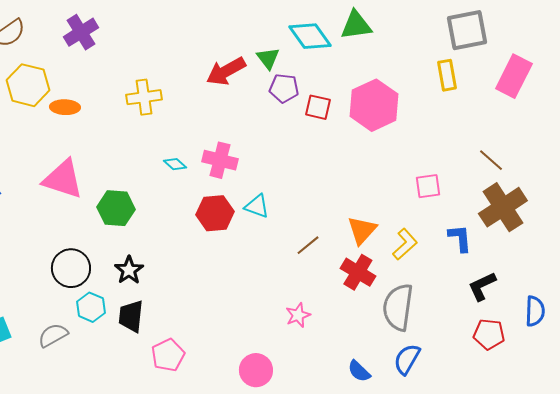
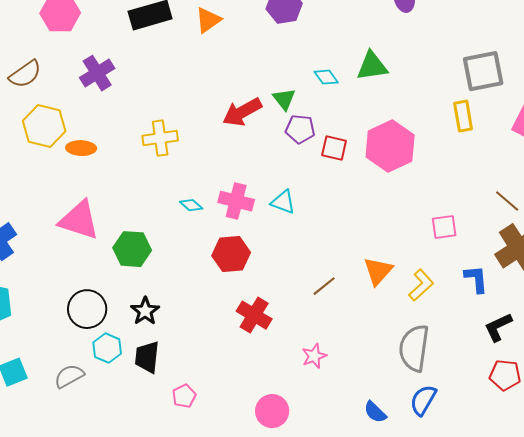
cyan diamond: (310, 36) -> (326, 77), size x0.6
cyan triangle: (257, 206) -> (283, 202), moved
red cross: (358, 272) -> (254, 315), moved
pink pentagon: (168, 355) -> (184, 396), size x0.7

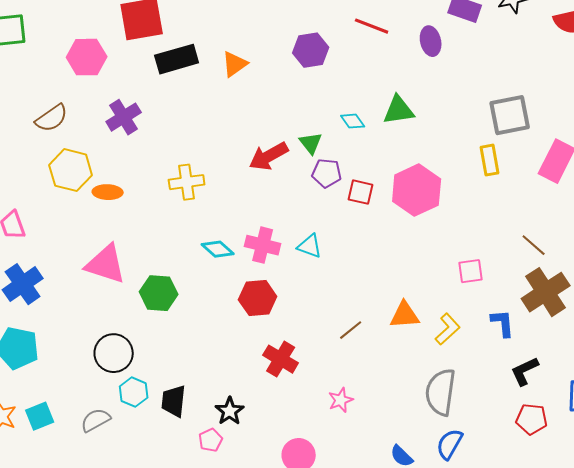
cyan diamond: (191, 205) -> (218, 249), size x1.4
orange triangle: (378, 271) -> (405, 315), turned 44
black star: (145, 311) -> (230, 411), moved

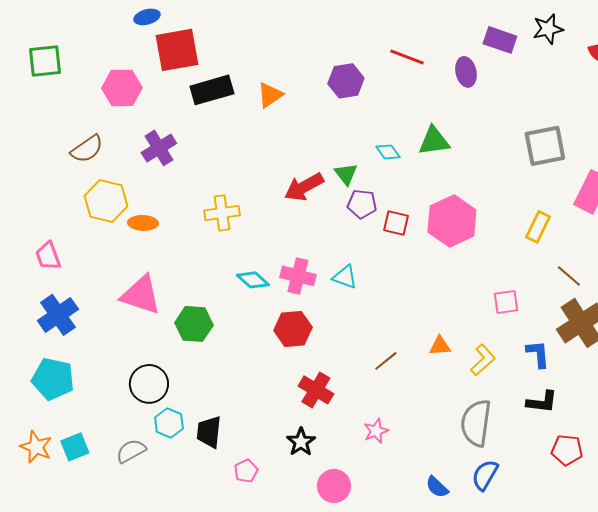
yellow rectangle: (490, 160) -> (538, 227), moved, turned 36
orange triangle: (405, 315) -> (440, 346), size x0.7
black L-shape: (525, 371) -> (542, 402), moved, turned -148
black star: (230, 411) -> (301, 442), moved

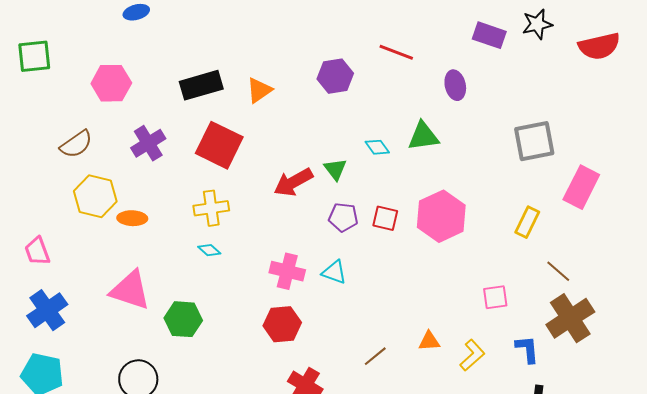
red square: (177, 50) -> (219, 145), moved, turned 36
purple ellipse: (466, 72) -> (455, 85), moved
purple pentagon: (362, 204) -> (343, 217), moved
cyan diamond: (253, 280) -> (209, 250), moved, size x0.7

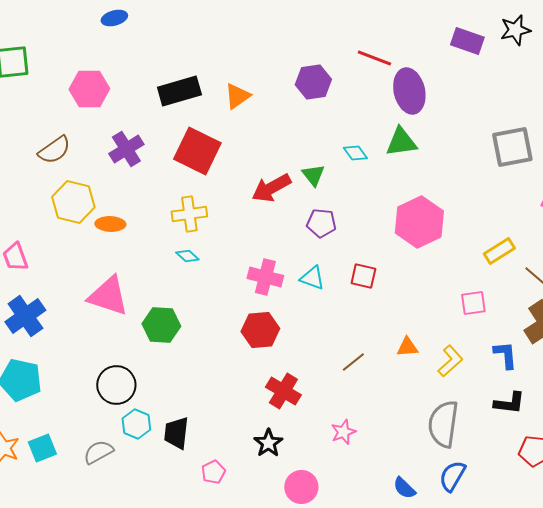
purple ellipse: (455, 85) -> (409, 91), moved, size x1.5
red square: (385, 218) -> (363, 276), moved
yellow rectangle: (527, 222) -> (499, 251), moved, turned 32

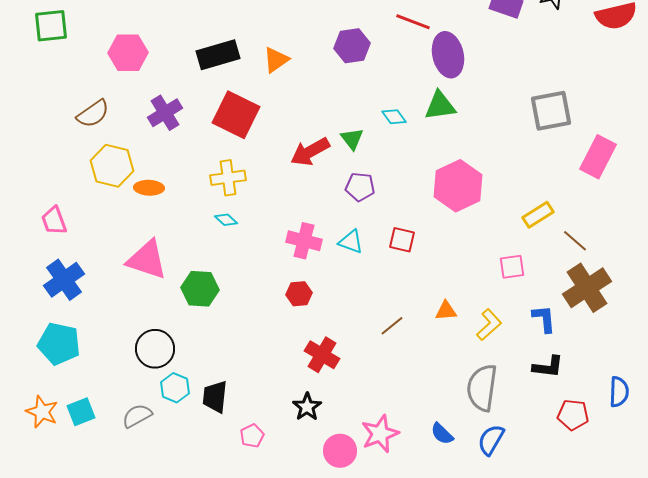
red hexagon: (260, 330) -> (299, 294), size x0.7
pink star: (343, 432) -> (380, 434), moved, size x1.5
blue semicircle: (404, 488) -> (442, 434), moved

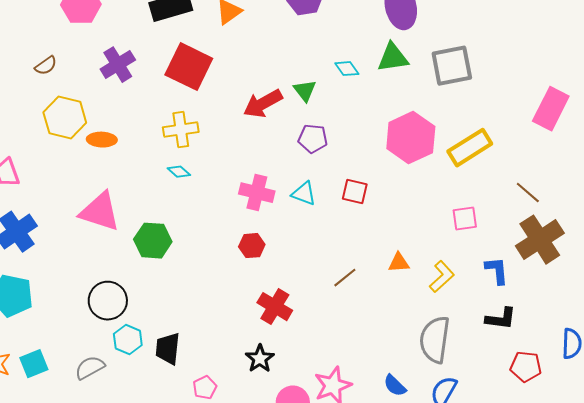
gray square: (551, 111) -> (452, 66), moved
brown semicircle: (93, 114) -> (46, 66), size x0.7
yellow rectangle: (538, 215) -> (470, 148), moved, size x1.4

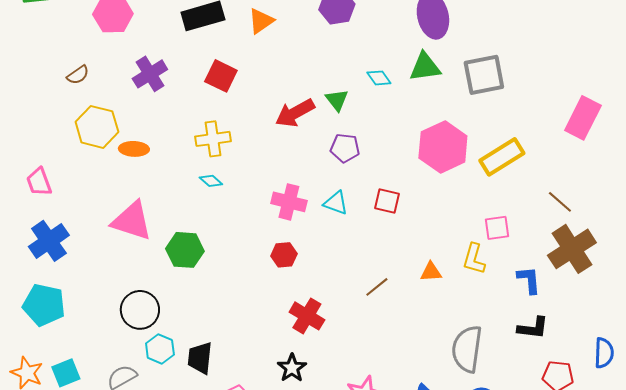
red square: (189, 67) -> (221, 76), size x0.7
yellow L-shape: (442, 277) -> (474, 259), moved, turned 148

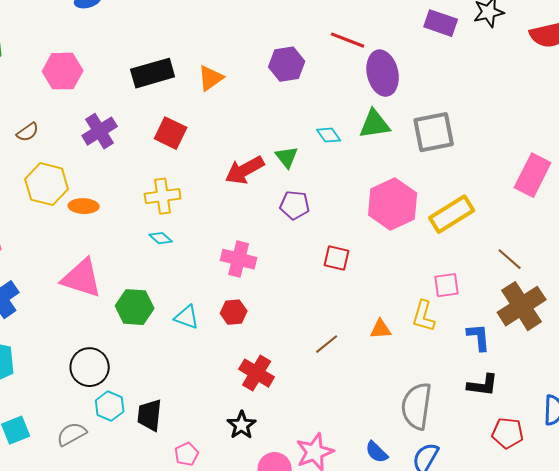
cyan triangle: (336, 203) -> (187, 317), moved

